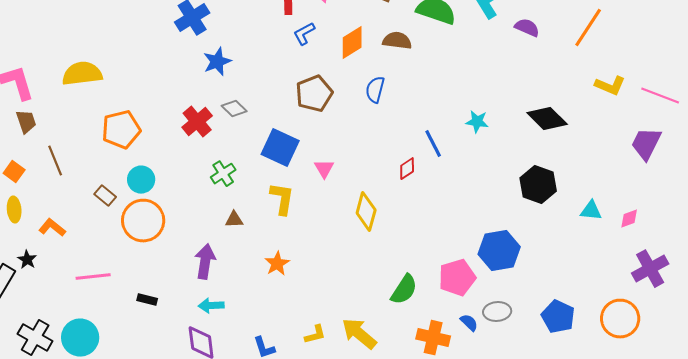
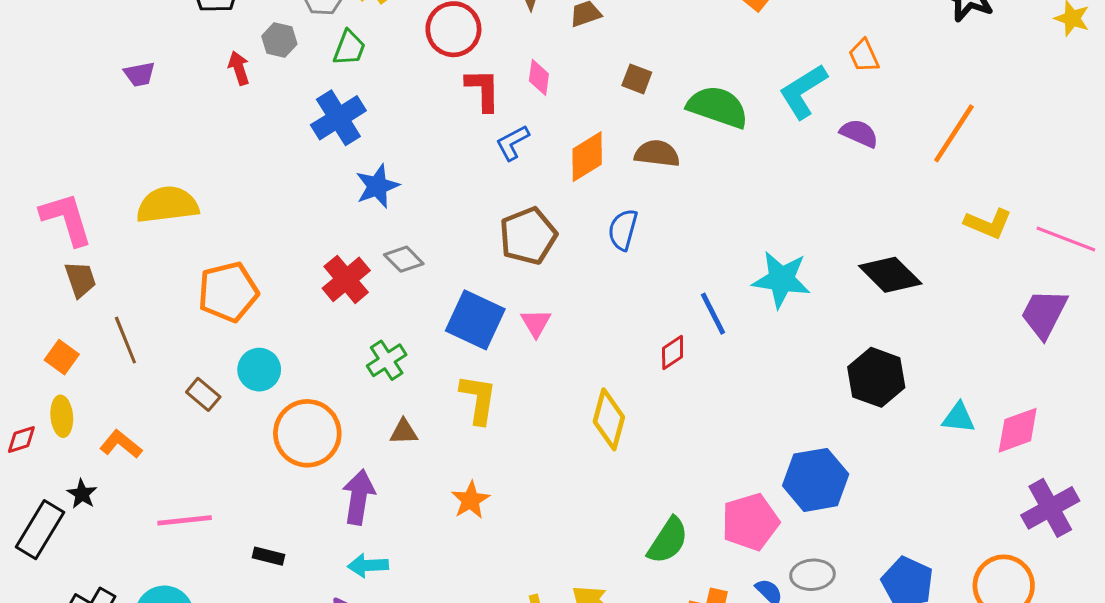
cyan star: (477, 122) -> (781, 279), size x1.6
pink triangle: (324, 169) -> (536, 323), moved
pink diamond: (629, 219) -> (1018, 430), size x1.6
orange circle: (143, 221) -> (307, 433), moved

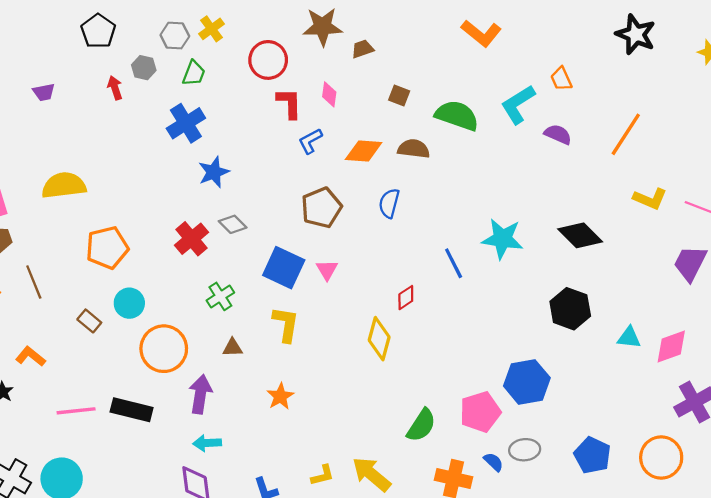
orange diamond: (587, 157) -> (364, 151), turned 36
red diamond: (673, 352) -> (406, 298), moved
black rectangle: (268, 556) -> (132, 410), moved, size x1.8

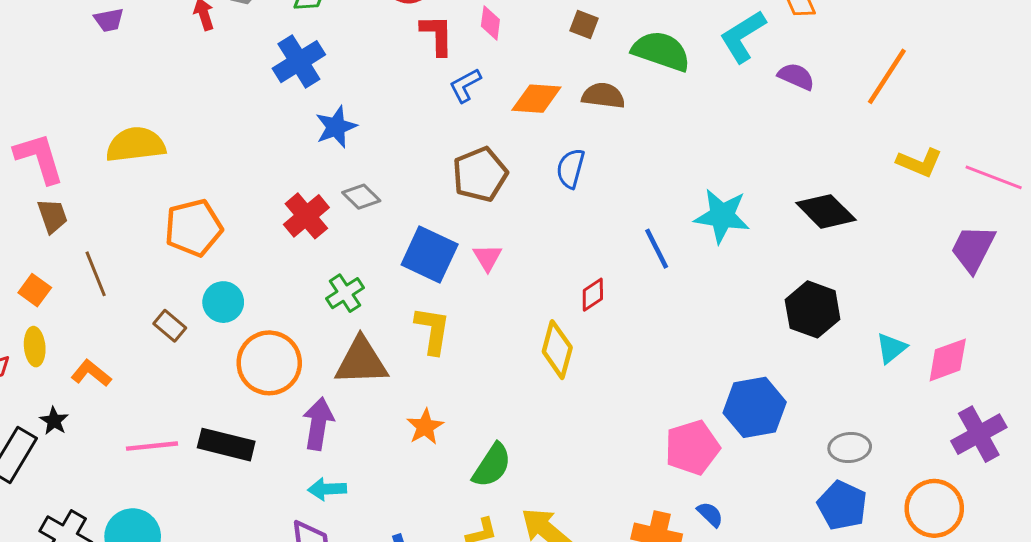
cyan triangle: (629, 338) -> (891, 348), turned -45
brown triangle: (233, 348) -> (361, 361), size x2.0
green semicircle: (421, 425) -> (492, 465), moved
gray ellipse: (525, 450) -> (850, 448), moved

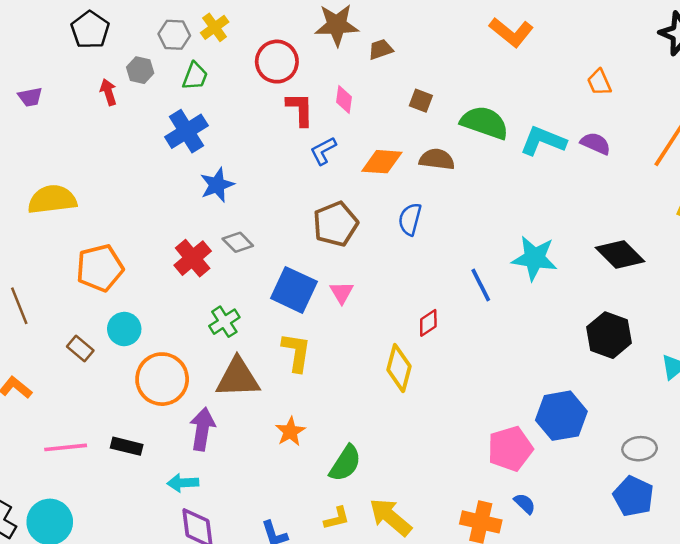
cyan L-shape: (743, 36) -> (543, 141), moved, turned 54
black rectangle: (226, 445) -> (127, 446), size x0.7
cyan arrow: (327, 489) -> (183, 483), moved

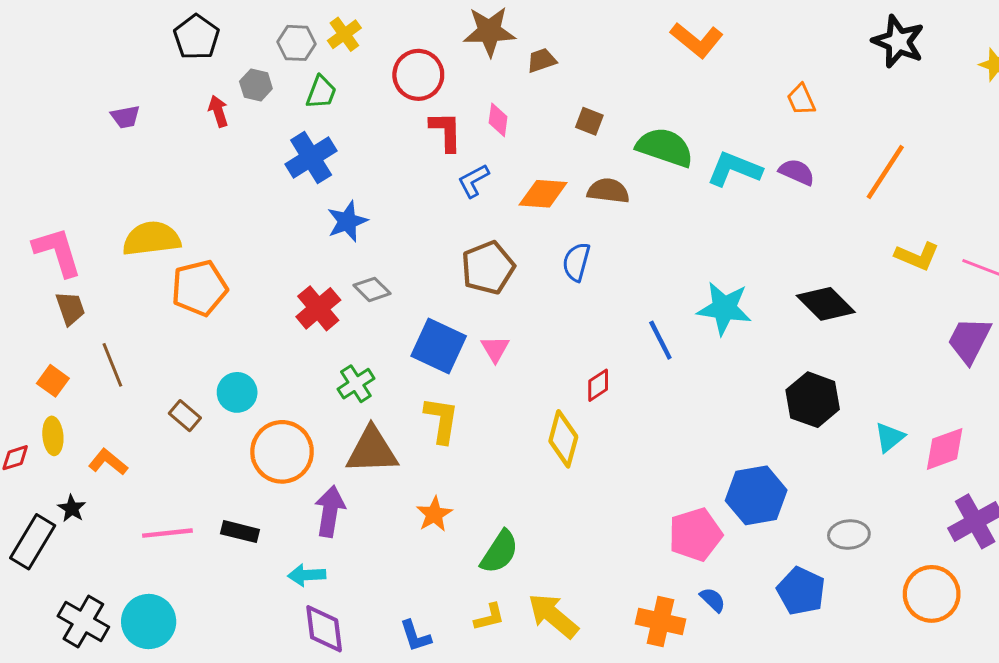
orange pentagon: (100, 268) -> (199, 288), moved
blue pentagon: (633, 496) -> (801, 591), moved

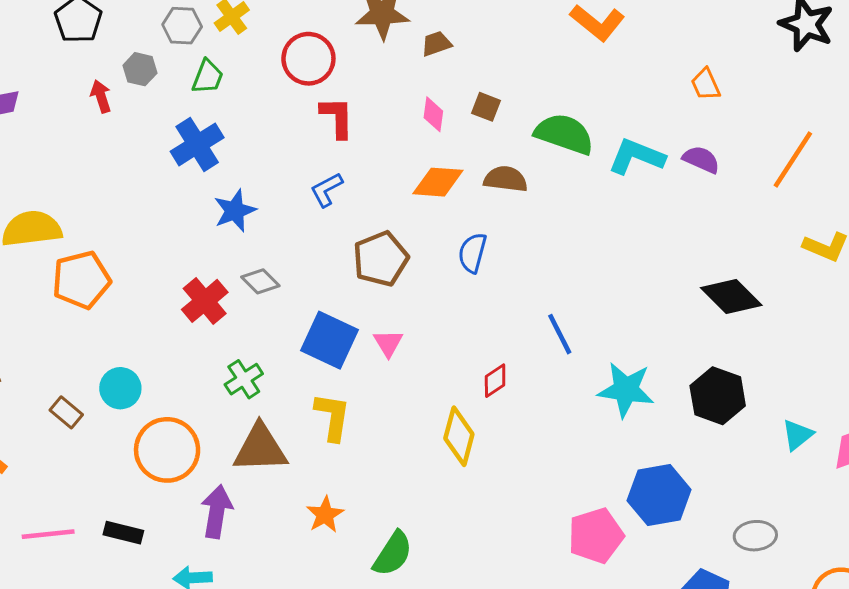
pink diamond: (498, 120) -> (433, 114), moved
blue L-shape: (473, 181) -> (327, 190), moved
cyan star: (724, 308) -> (626, 390), moved

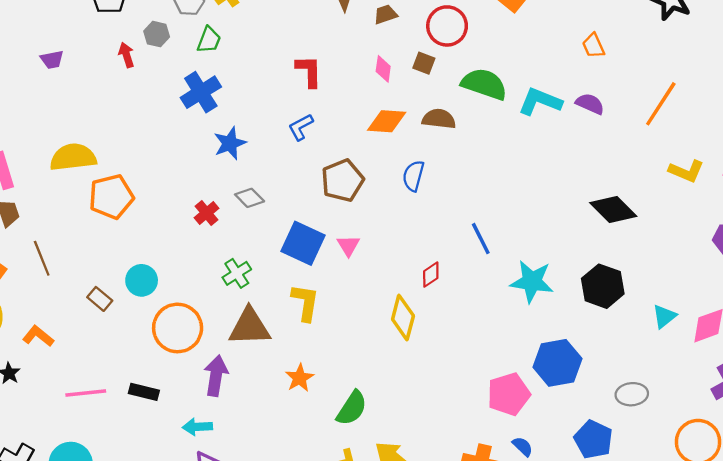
red circle: (308, 59) -> (447, 26), moved
red cross: (205, 301) -> (207, 213), size x0.7

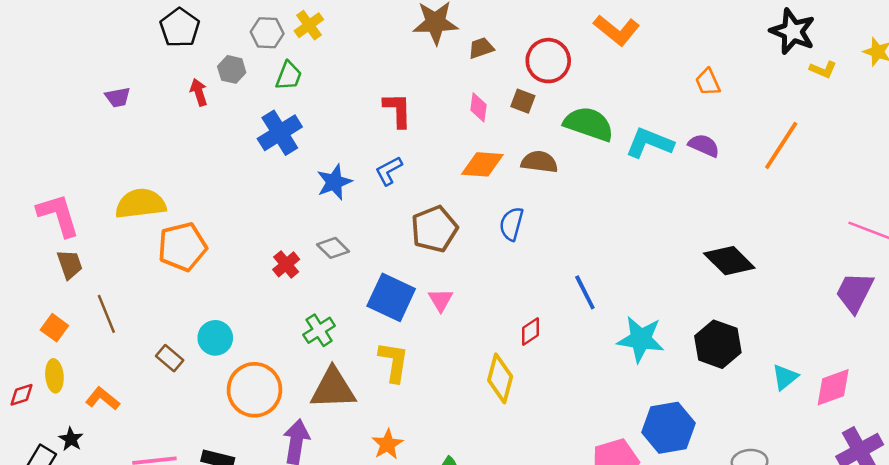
blue star: (230, 143) -> (334, 182), moved
yellow L-shape: (686, 171) -> (823, 69), moved, size x0.7

